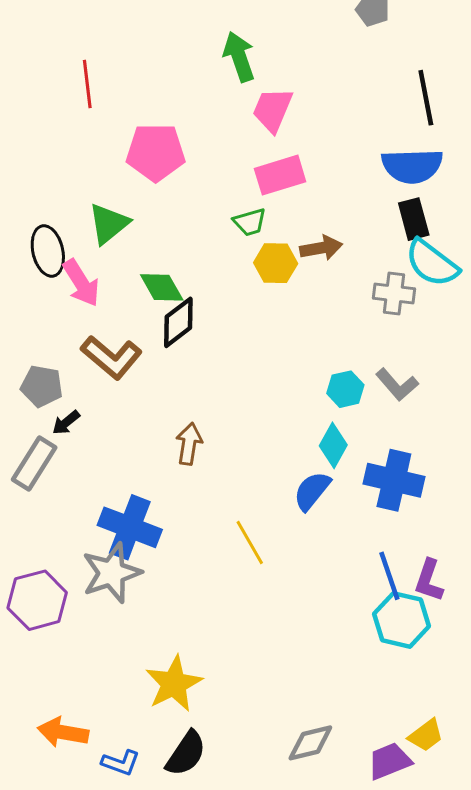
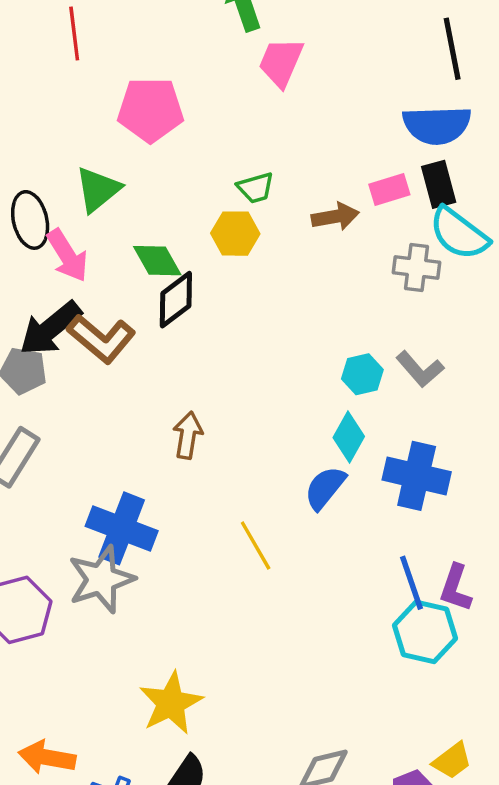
pink rectangle: (280, 175) -> (389, 189), moved, size x0.7
yellow hexagon: (276, 263) -> (235, 234), moved
black arrow: (66, 423) -> (50, 328), moved, size x2.0

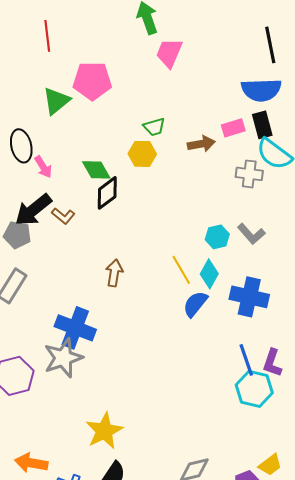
green triangle: (98, 189) -> (56, 101), moved
pink arrow: (67, 256) -> (43, 167), size x0.7
brown L-shape: (101, 339) -> (63, 216), size x0.6
yellow line: (256, 545) -> (181, 270), moved

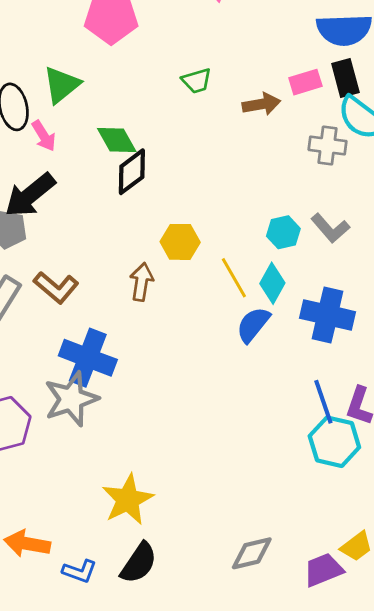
green triangle: (56, 101) -> (62, 85), moved
yellow hexagon: (142, 154) -> (180, 242), moved
brown L-shape: (63, 216) -> (56, 287), moved, size x1.4

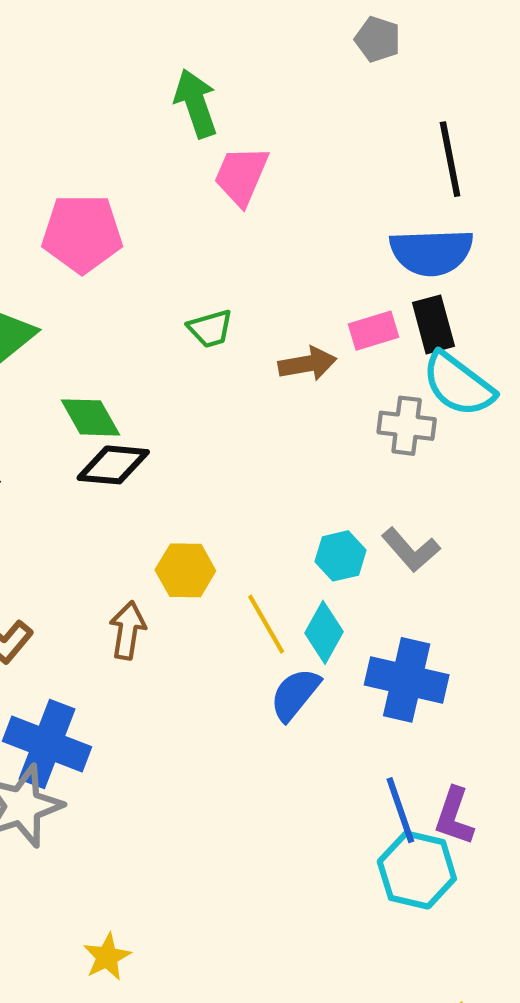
black diamond: (132, 172) -> (113, 465), turned 42
yellow star: (128, 500) -> (107, 957), size x0.6

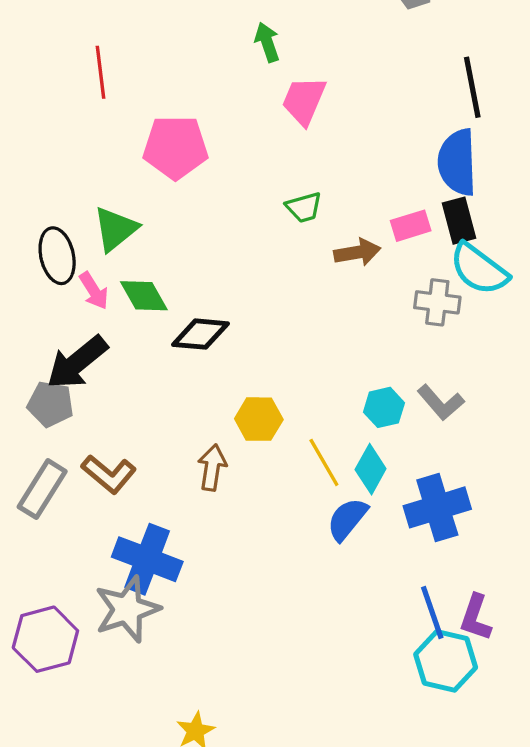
green arrow: (196, 103) -> (267, 42), size x0.7
blue semicircle: (431, 252) -> (457, 162), turned 90
green trapezoid: (210, 329) -> (304, 207), moved
green diamond: (90, 417) -> (144, 296), moved
blue cross: (407, 680) -> (437, 507), turned -30

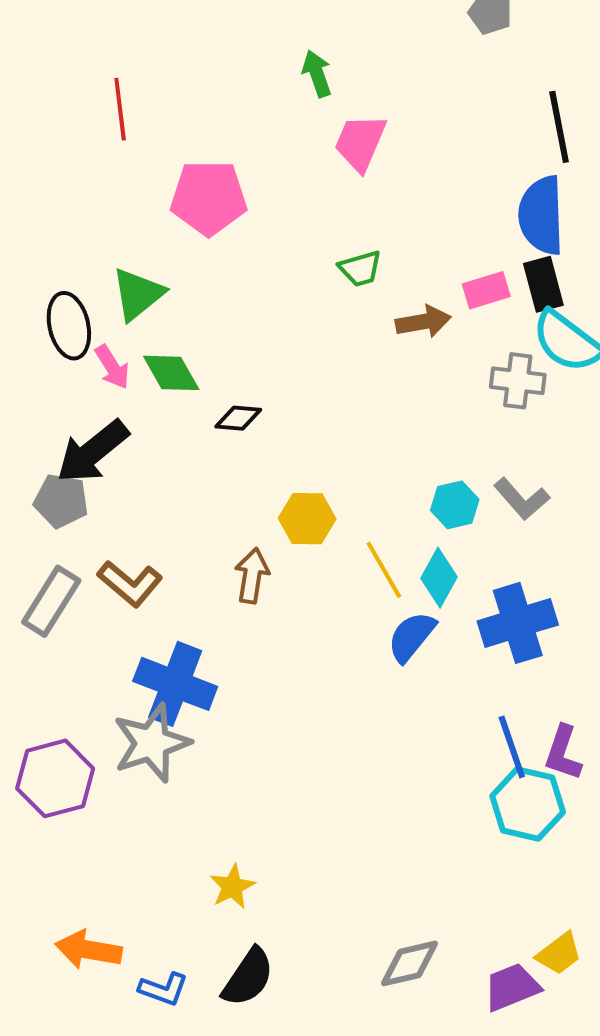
black diamond: (201, 334) -> (238, 418), size x0.7

